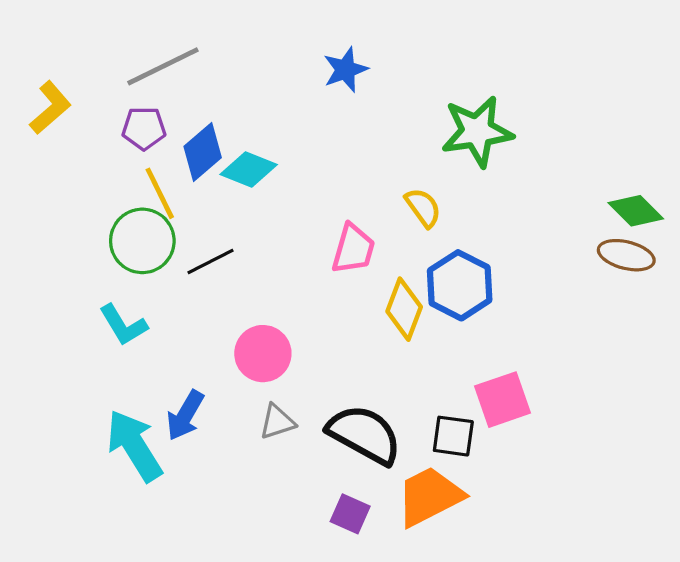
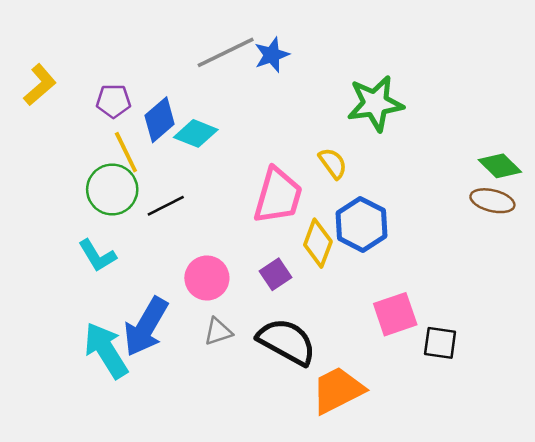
gray line: (163, 66) -> (226, 52), moved
pink trapezoid: (353, 249) -> (278, 196), size x1.4
blue arrow: (185, 415) -> (146, 327), size x1.5
black square: (453, 436) -> (440, 343), moved
purple square: (350, 514) -> (275, 274), moved, turned 32

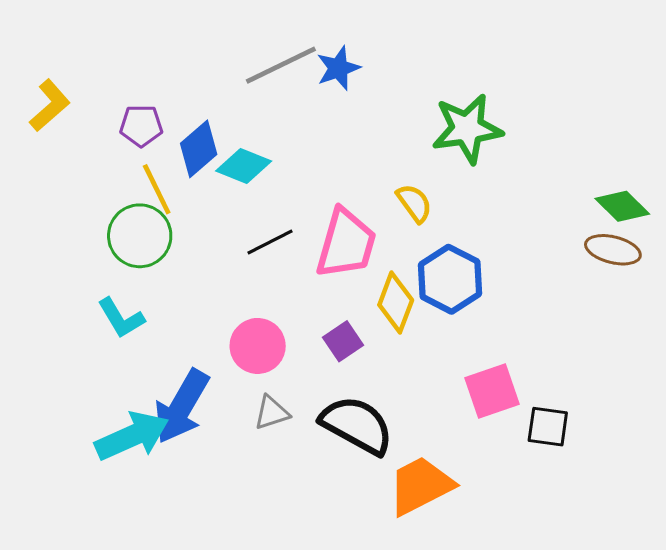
black line: (166, 206) -> (270, 242), moved
cyan arrow: (106, 350) -> (132, 436), turned 98

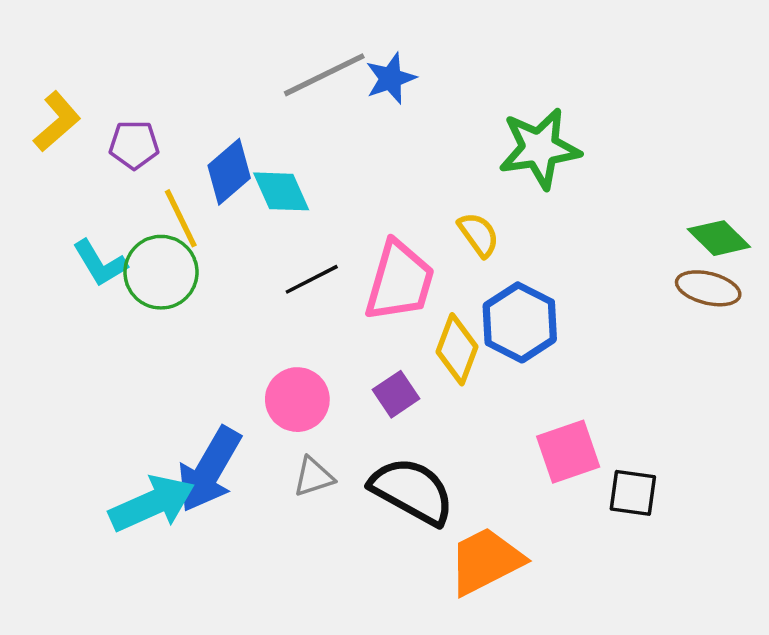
purple pentagon: (141, 126) -> (134, 145), moved
cyan diamond: (244, 166) -> (281, 191), turned 44
cyan L-shape: (121, 318) -> (100, 263), moved

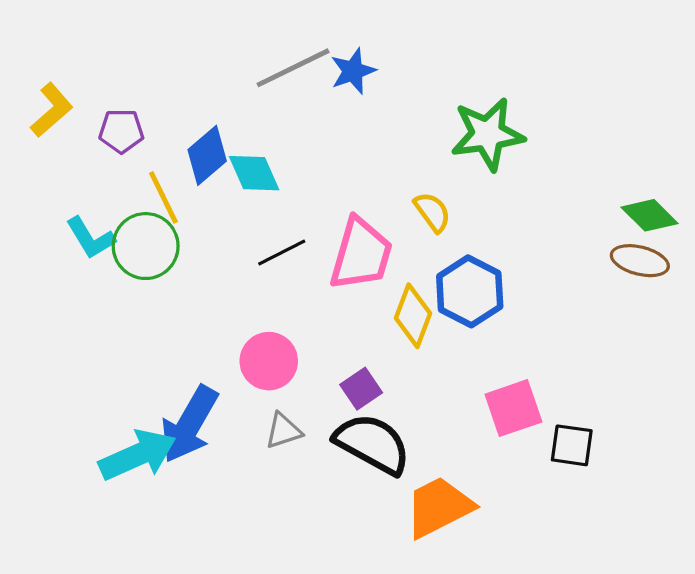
purple square: (396, 394) -> (361, 389), moved

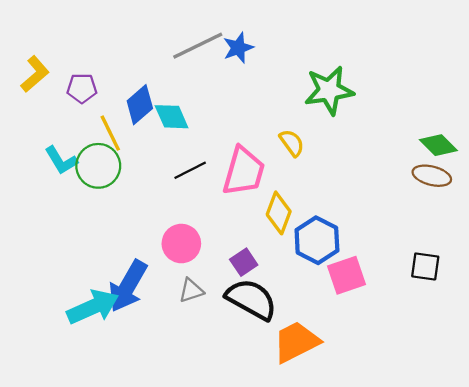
blue hexagon: (470, 291) -> (317, 240), moved
black square: (572, 445) -> (425, 266), moved

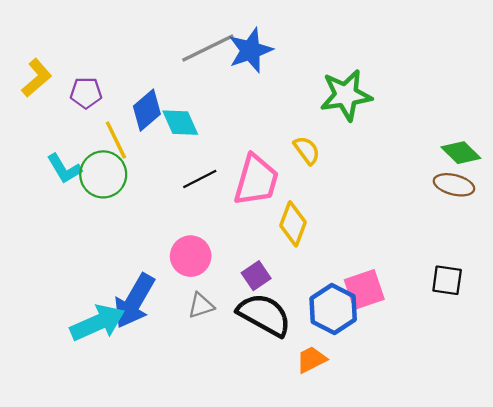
blue star: (238, 48) -> (250, 50), size x1.4
blue hexagon: (317, 240) -> (333, 309), moved
orange trapezoid: (296, 342) -> (311, 360), size x0.6

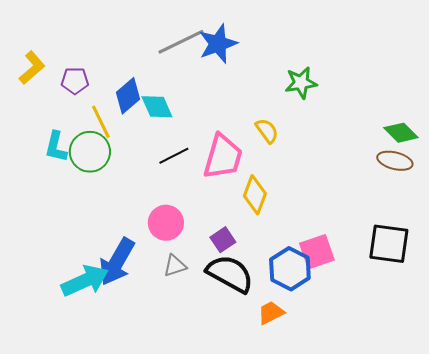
green star: (346, 95) -> (301, 83), size x0.7
cyan L-shape: (64, 169) -> (56, 147), turned 44
black square: (447, 280) -> (389, 244), size x1.5

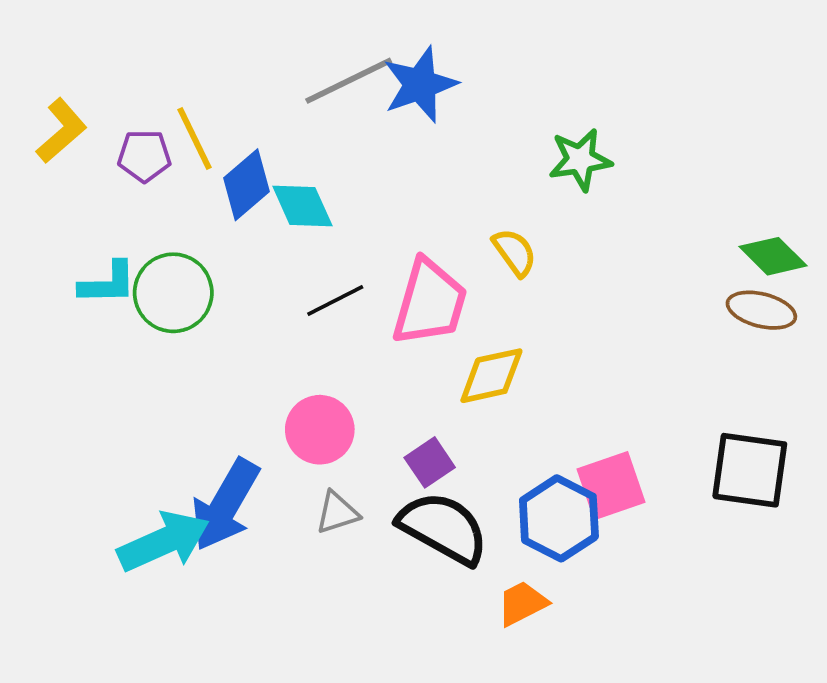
yellow line: (101, 122) -> (194, 138), moved
cyan L-shape: (56, 147) -> (108, 283), turned -104
yellow diamond: (255, 195) -> (491, 376), turned 57

